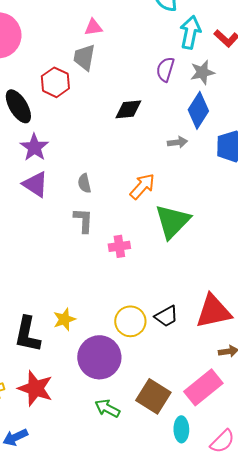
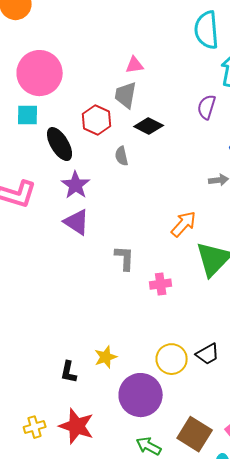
black diamond: (128, 109) -> (149, 126), moved, turned 32
gray semicircle: (84, 183) -> (122, 156), moved
black L-shape: (27, 334) -> (69, 372), size x0.6

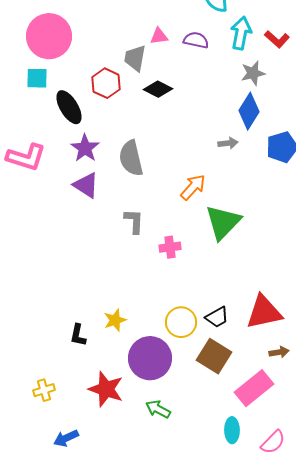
pink triangle: (135, 65) -> (159, 36), moved
purple semicircle: (207, 107) -> (196, 40), moved, turned 85
gray semicircle: (122, 156) -> (131, 158), moved, size x1.8
red star: (77, 426) -> (106, 389), moved
brown square: (195, 434) -> (214, 356), moved

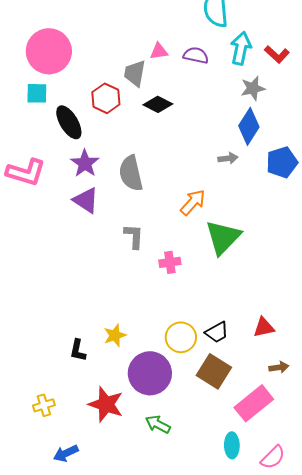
red triangle: (264, 312) -> (264, 327), size x0.6

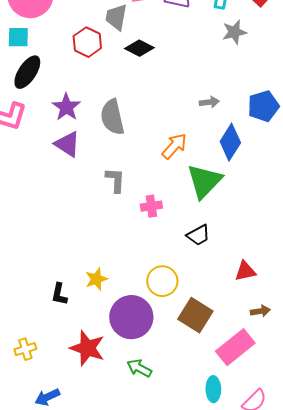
black ellipse: (69, 122) -> (27, 72), moved, turned 64
blue diamond: (249, 126) -> (230, 142), moved
black trapezoid: (217, 332) -> (198, 235), moved

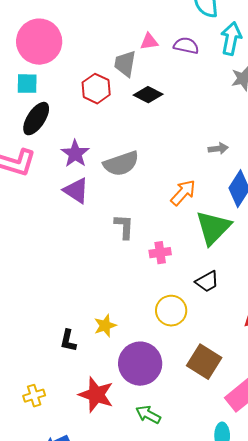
gray semicircle: (112, 117) -> (121, 164), turned -96
yellow circle: (162, 281) -> (171, 311), moved

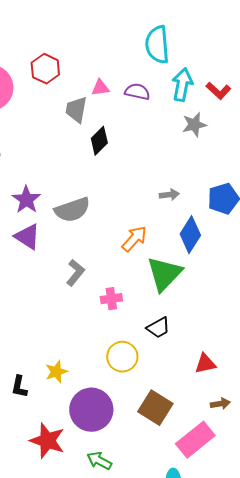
red hexagon: (96, 89) -> (45, 69), moved
black diamond: (148, 95) -> (99, 141), turned -72
gray L-shape: (124, 227) -> (75, 273), turned 36

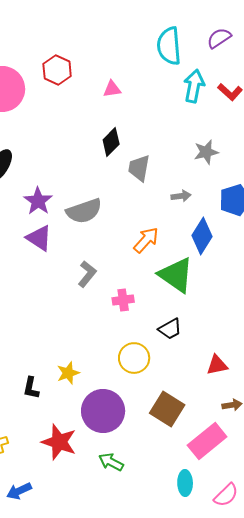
purple semicircle: (137, 92) -> (219, 38), moved, turned -45
gray trapezoid: (76, 110) -> (139, 168), moved
gray star: (194, 125) -> (206, 152), moved
green triangle: (164, 274) -> (176, 275), turned -39

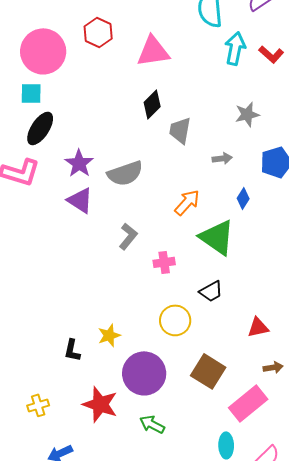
pink triangle: (112, 89) -> (153, 51), size x1.8
blue diamond: (202, 236) -> (243, 198), size x0.6

